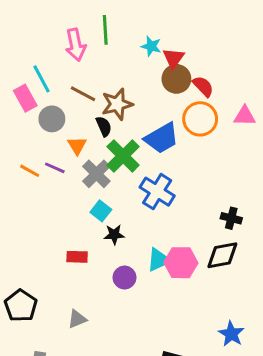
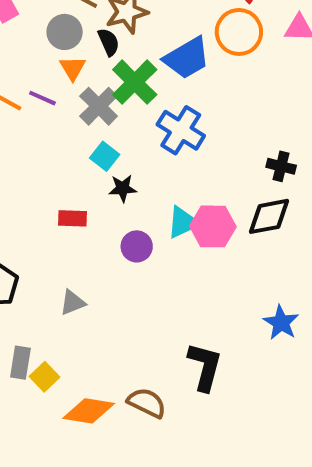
gray circle: (52, 119) -> (65, 32), moved

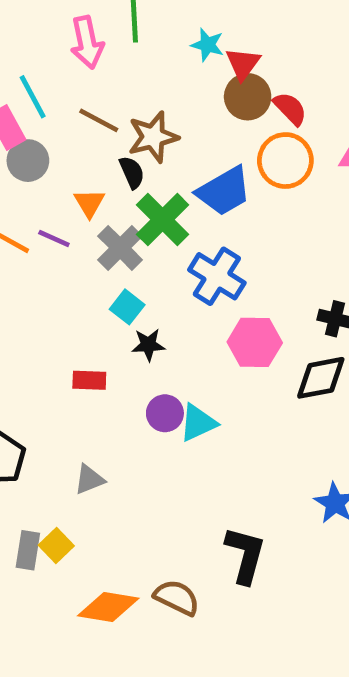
gray circle: (65, 32) -> (28, 161), moved
cyan triangle: (183, 222) -> (198, 423), moved
pink hexagon: (213, 226) -> (255, 342), moved
yellow square: (44, 377) -> (56, 546), moved

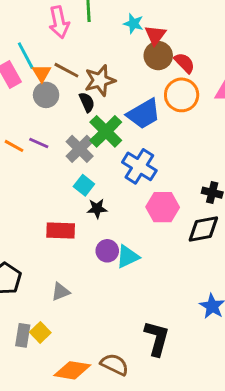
gray circle: (28, 161) -> (46, 95), moved
orange triangle: (89, 203) -> (42, 73), moved
red rectangle: (89, 380) -> (61, 230), size x1.4

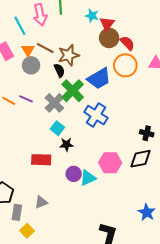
cyan line: (26, 56) -> (20, 26), moved
pink hexagon: (163, 207) -> (110, 163), moved
gray rectangle: (23, 335) -> (17, 212), moved

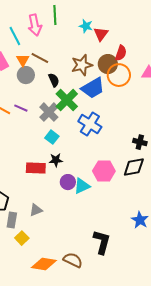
brown circle: (109, 38) -> (108, 64), moved
red semicircle: (127, 43) -> (121, 53), turned 63
brown star: (69, 55) -> (82, 65), moved
black star: (67, 144) -> (56, 160), moved

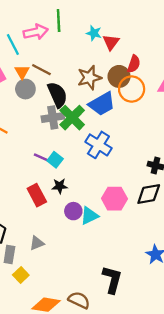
pink arrow: (35, 25) -> (36, 32), turned -90
black semicircle: (54, 80) -> (57, 95), size x1.6
purple line: (21, 108) -> (41, 157), moved
gray cross: (49, 112) -> (53, 118), moved, turned 36
red rectangle: (36, 168) -> (37, 195), turned 60

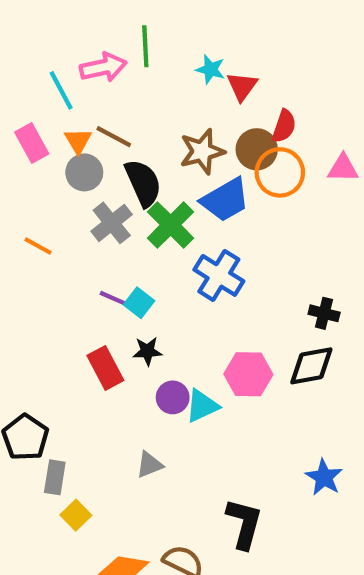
gray cross: (53, 118) -> (112, 223), moved, turned -30
gray triangle: (37, 243) -> (149, 465), moved

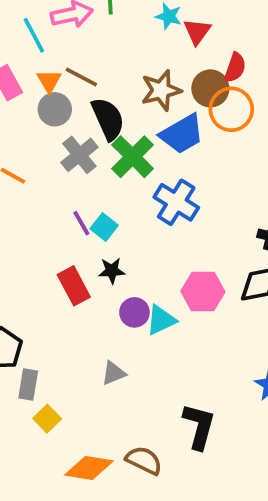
purple line: (114, 299) -> (81, 223), turned 36

